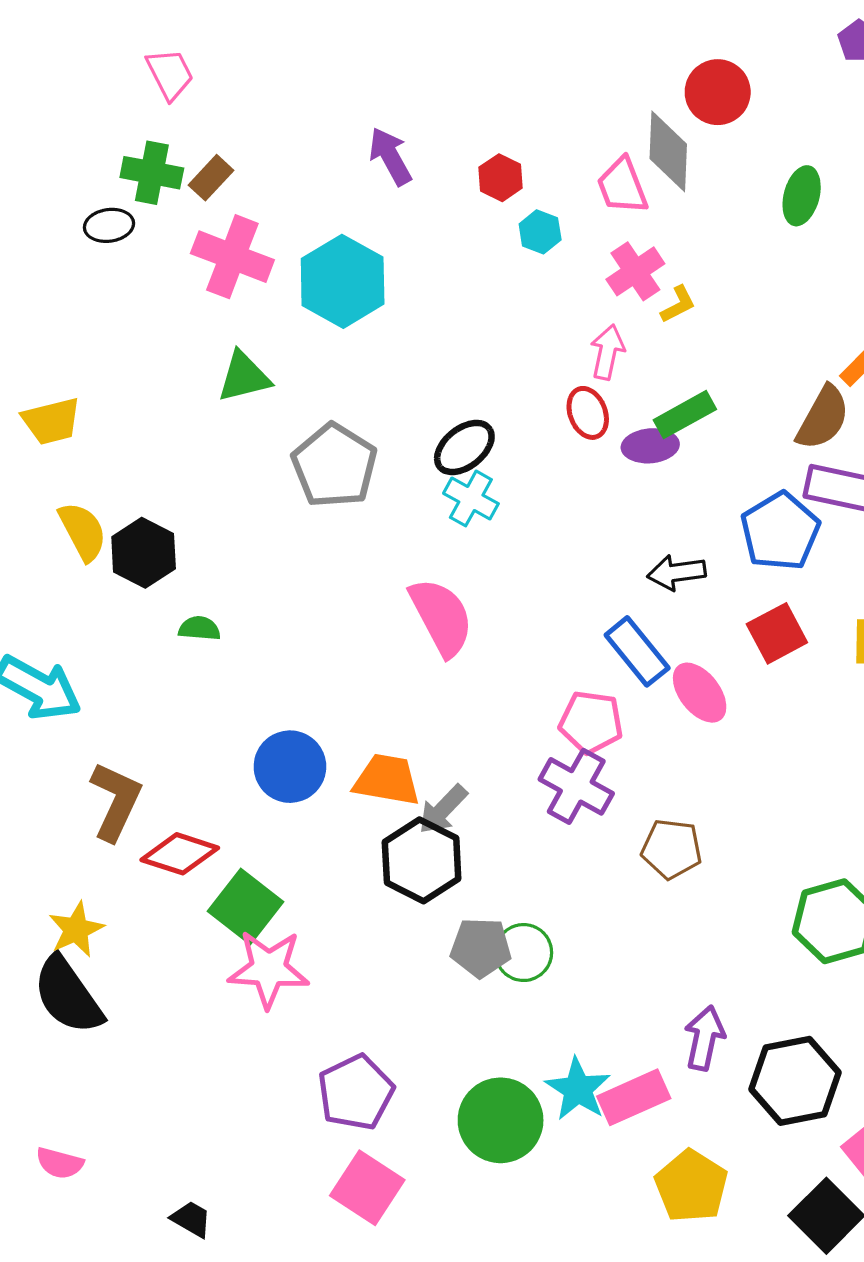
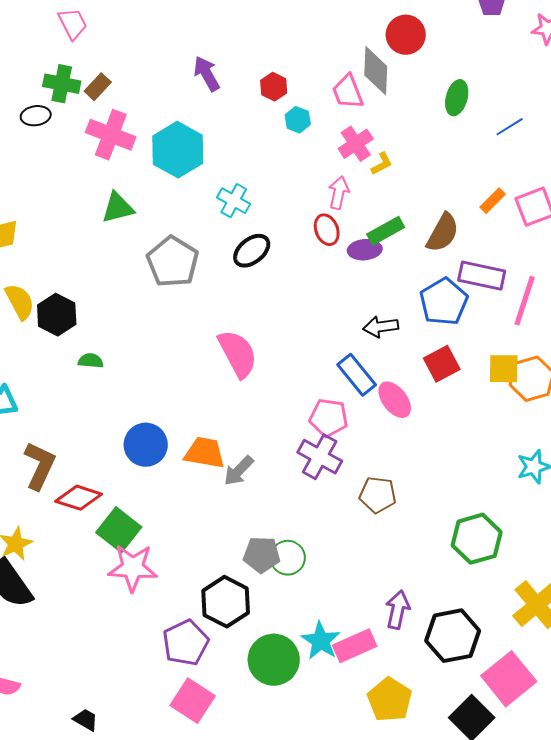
brown semicircle: (823, 418) -> (443, 233), moved
cyan cross: (471, 498) -> (234, 201), moved
black hexagon: (422, 860) -> (226, 602), moved

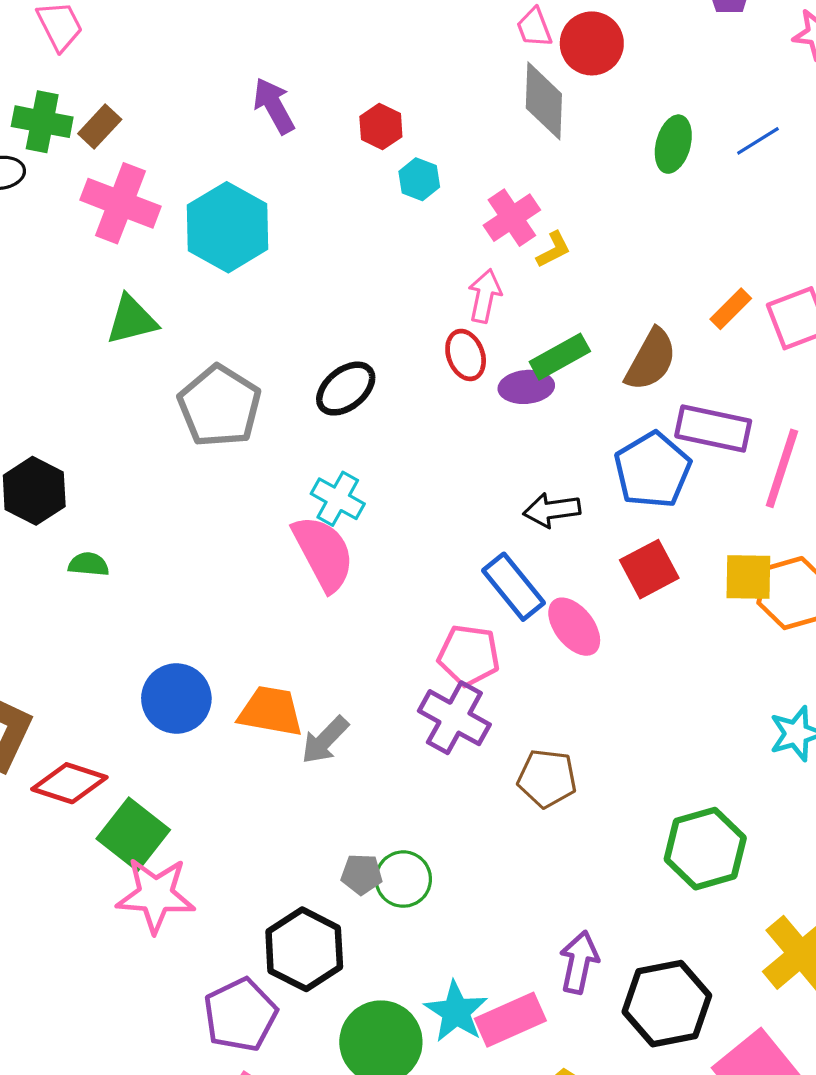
pink trapezoid: (348, 92) -> (534, 27), moved, size x0.7
blue line: (510, 127) -> (758, 141), moved
cyan cross: (234, 201) -> (338, 499), moved
gray pentagon: (262, 555) -> (362, 874), size x0.7

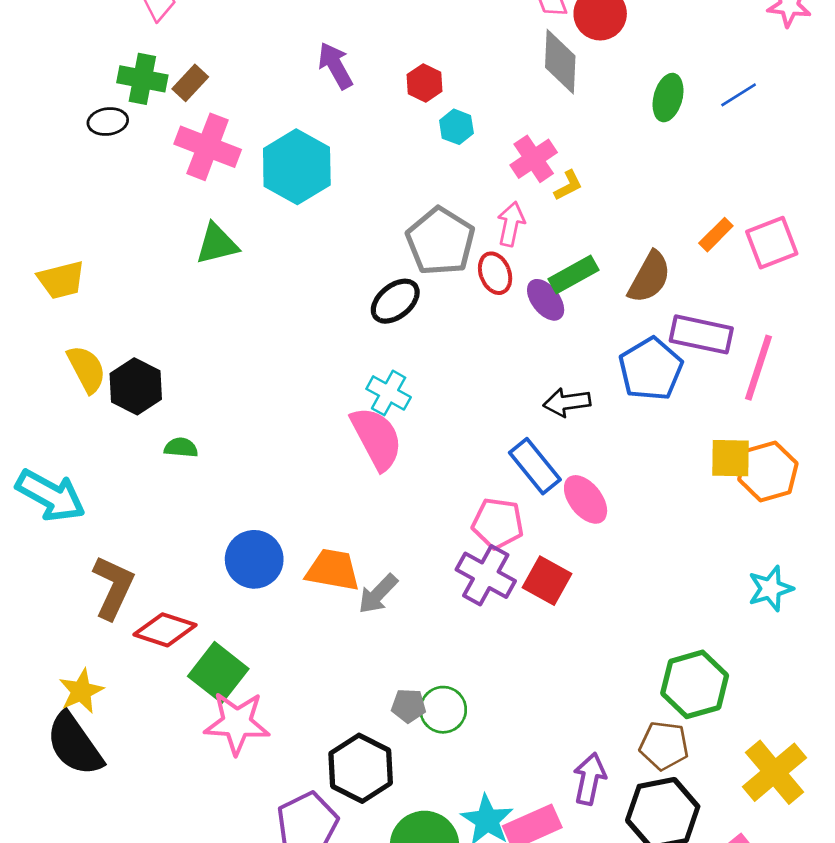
purple ellipse: (526, 387) -> (546, 300), turned 57
gray pentagon: (220, 406) -> (440, 241), moved
red square: (649, 569) -> (547, 581), moved, turned -33
brown pentagon: (547, 778) -> (664, 746), moved

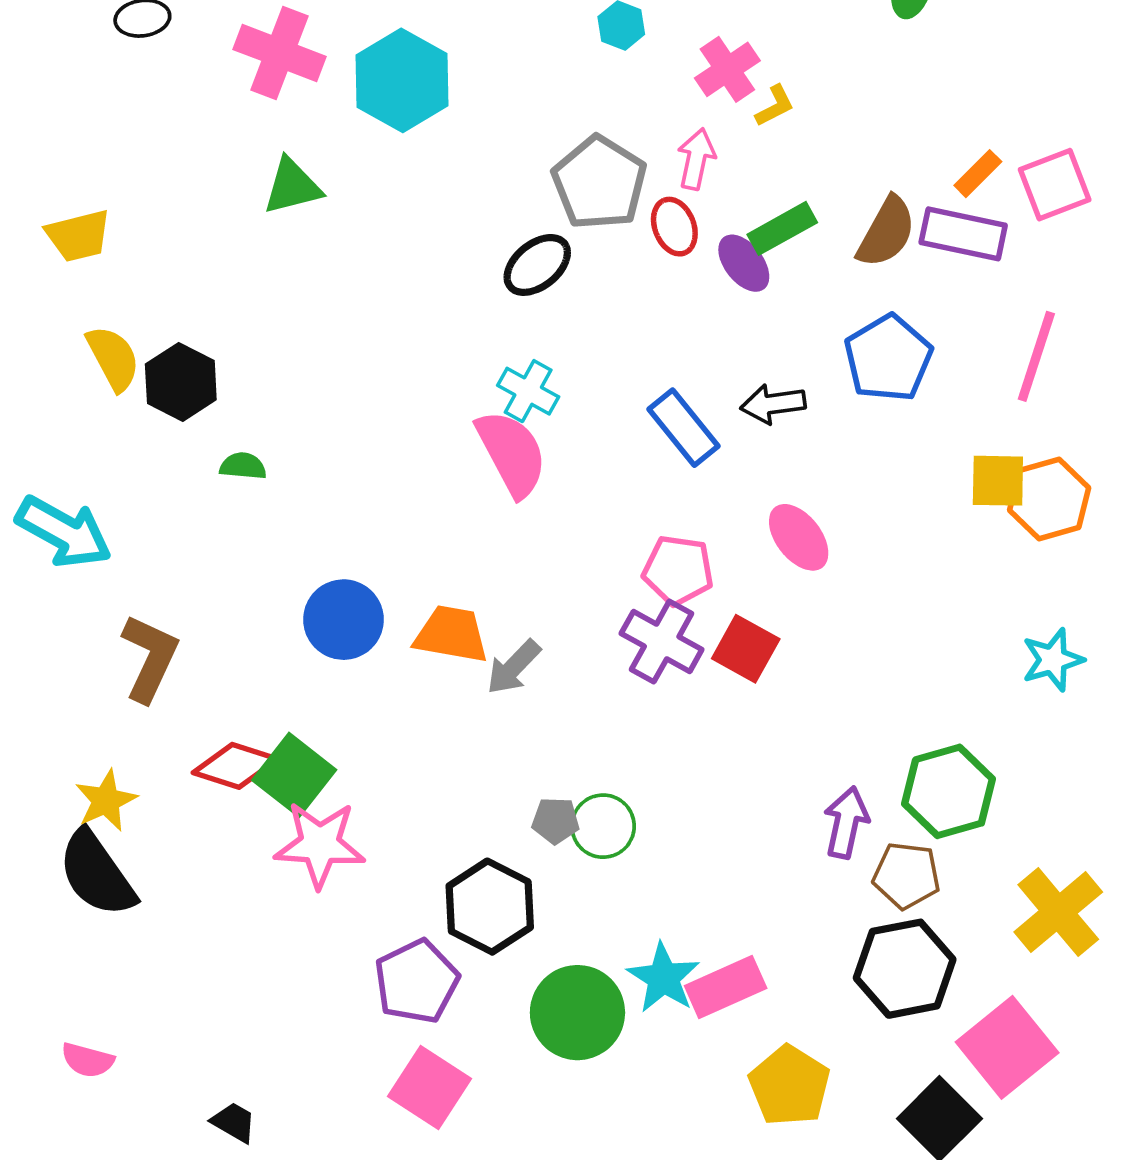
purple rectangle: (701, 334) -> (963, 234), moved
blue rectangle: (535, 466) -> (683, 428), moved
red diamond: (165, 630) -> (236, 766), moved
purple arrow: (590, 779) -> (846, 822), moved

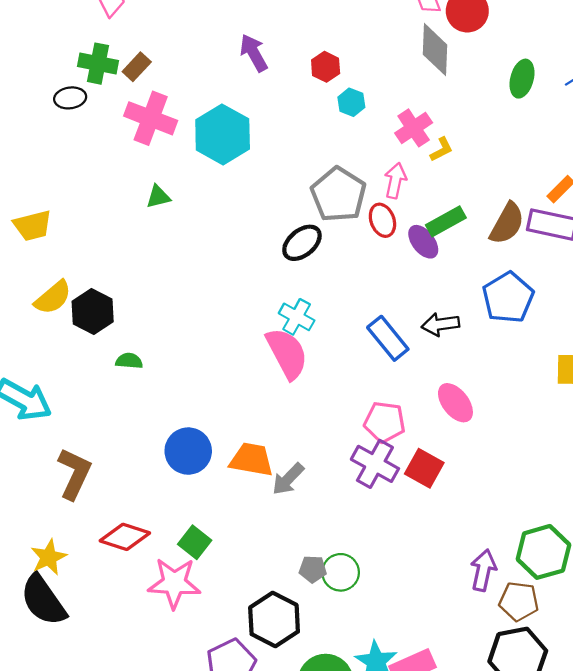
green triangle: (292, 186) -> (158, 197), size x0.7
yellow semicircle: (113, 358) -> (53, 298), turned 78
green square: (294, 775) -> (195, 542), moved, size x0.7

